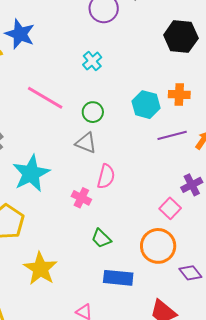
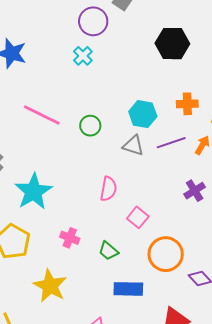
cyan cross: (92, 61) -> (83, 56), moved
orange cross: (179, 94) -> (187, 104), moved
gray triangle: (86, 143) -> (133, 146), moved
pink cross: (81, 198) -> (70, 238), moved
pink square: (170, 208) -> (138, 217), moved

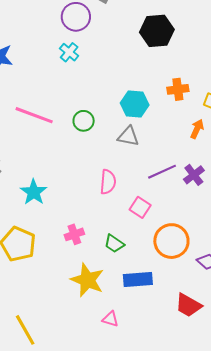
purple line: (171, 143) -> (162, 172), moved
cyan star: (33, 191) -> (34, 192), size x0.7
pink cross: (70, 238) -> (74, 234), turned -36
yellow star: (50, 286) -> (87, 280), moved

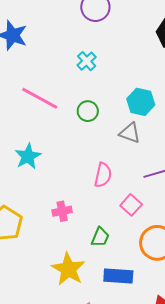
cyan cross: (69, 52) -> (87, 61), moved
cyan star: (34, 192) -> (28, 156), moved
pink cross: (74, 234) -> (62, 211), moved
green trapezoid: (114, 244) -> (100, 237), turned -110

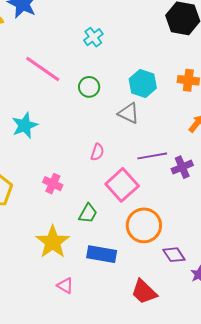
pink semicircle: (103, 175) -> (97, 152), size x0.7
pink square: (131, 205) -> (122, 185), size x1.5
pink cross: (62, 211) -> (53, 184), turned 30

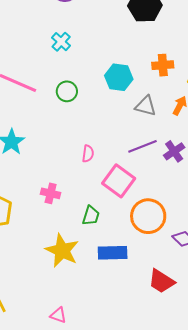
gray triangle: (129, 113) -> (146, 106), moved
pink triangle: (65, 286) -> (58, 315), moved

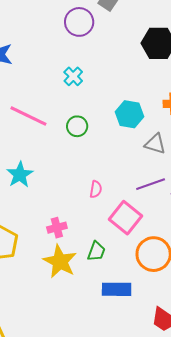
pink cross: (51, 193) -> (57, 228), turned -30
yellow star: (62, 251) -> (60, 261), moved

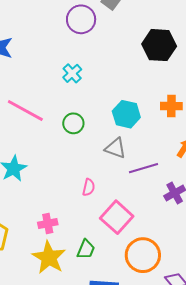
gray triangle: (155, 144) -> (115, 148), moved
purple line: (151, 184) -> (144, 168), moved

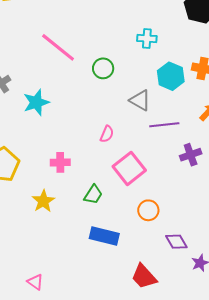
cyan cross: (72, 73) -> (147, 38), moved, turned 36
cyan hexagon: (126, 114) -> (171, 76), moved
orange circle: (143, 255) -> (148, 210), size x0.6
yellow star: (49, 257) -> (43, 201), moved, size x0.7

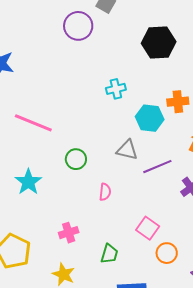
green circle: (103, 68) -> (76, 159), moved
pink square: (129, 168) -> (148, 228), moved, size x0.7

